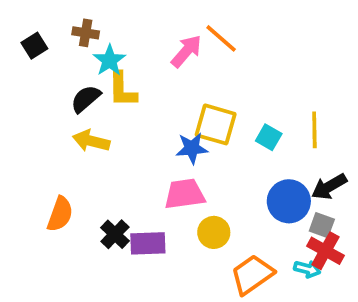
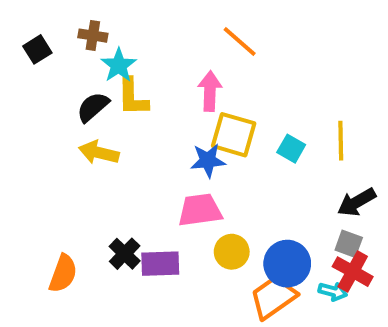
pink arrow: (186, 51) -> (210, 91), moved, turned -39
blue circle: (289, 201) -> (287, 264), moved
orange semicircle: (60, 214) -> (63, 274), moved

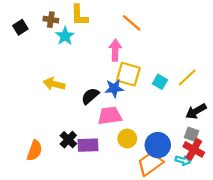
yellow L-shape: (133, 97) -> (79, 15), moved
black semicircle: (93, 107) -> (90, 96), moved
yellow line: (341, 141) -> (187, 77), turned 48

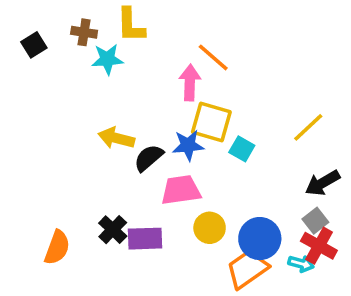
orange line: (132, 23) -> (213, 57), moved
cyan star: (65, 36) -> (107, 59), turned 30
cyan square: (160, 82) -> (242, 149), moved
yellow arrow: (54, 84) -> (116, 138), moved
gray square: (192, 134) -> (315, 221), turned 32

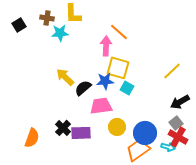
yellow arrow: (116, 138) -> (65, 77), turned 30
cyan square: (242, 149) -> (127, 88), moved

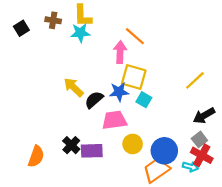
cyan star: (60, 33) -> (80, 33), moved

